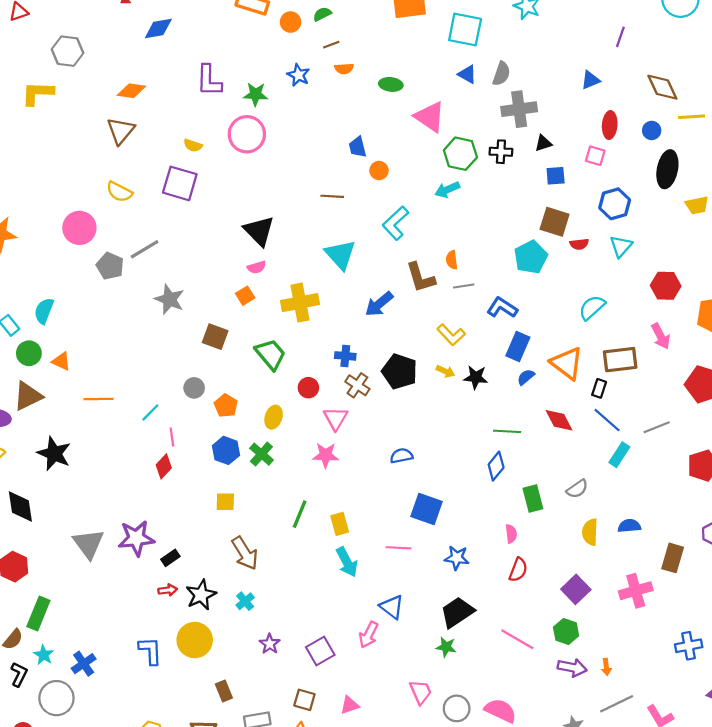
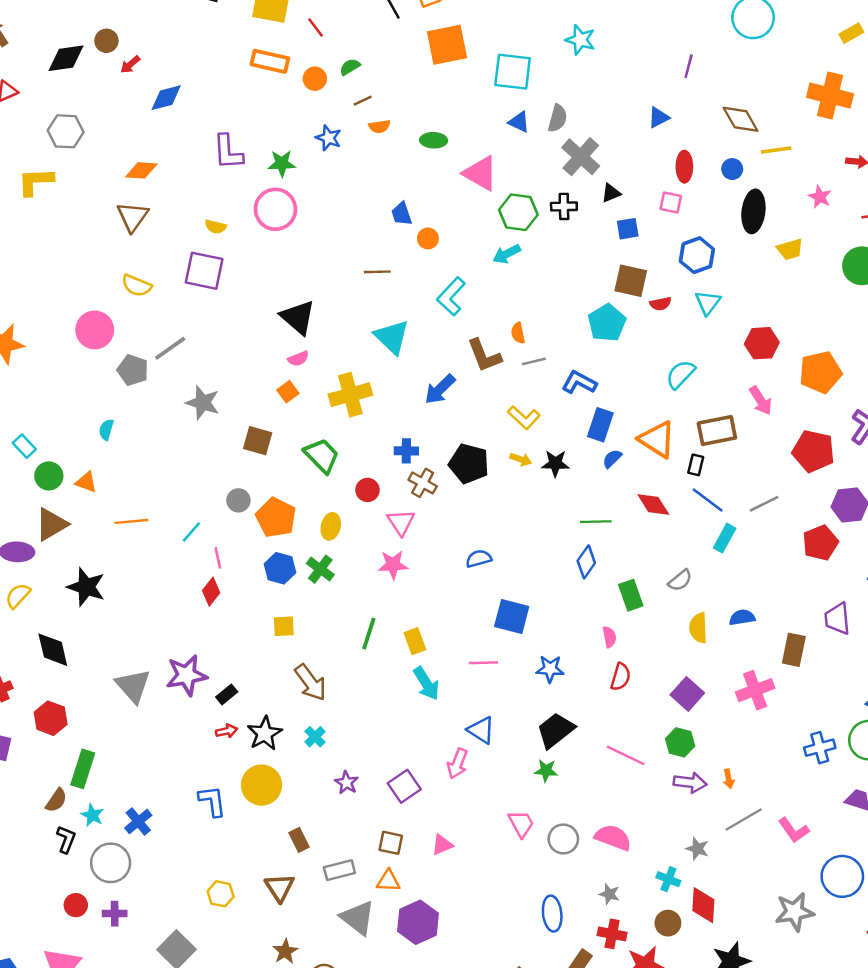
gray cross: (519, 109) -> (581, 157), turned -36
cyan semicircle: (44, 311) -> (106, 430), moved, size x0.7
orange pentagon: (226, 406) -> (276, 518), size x1.5

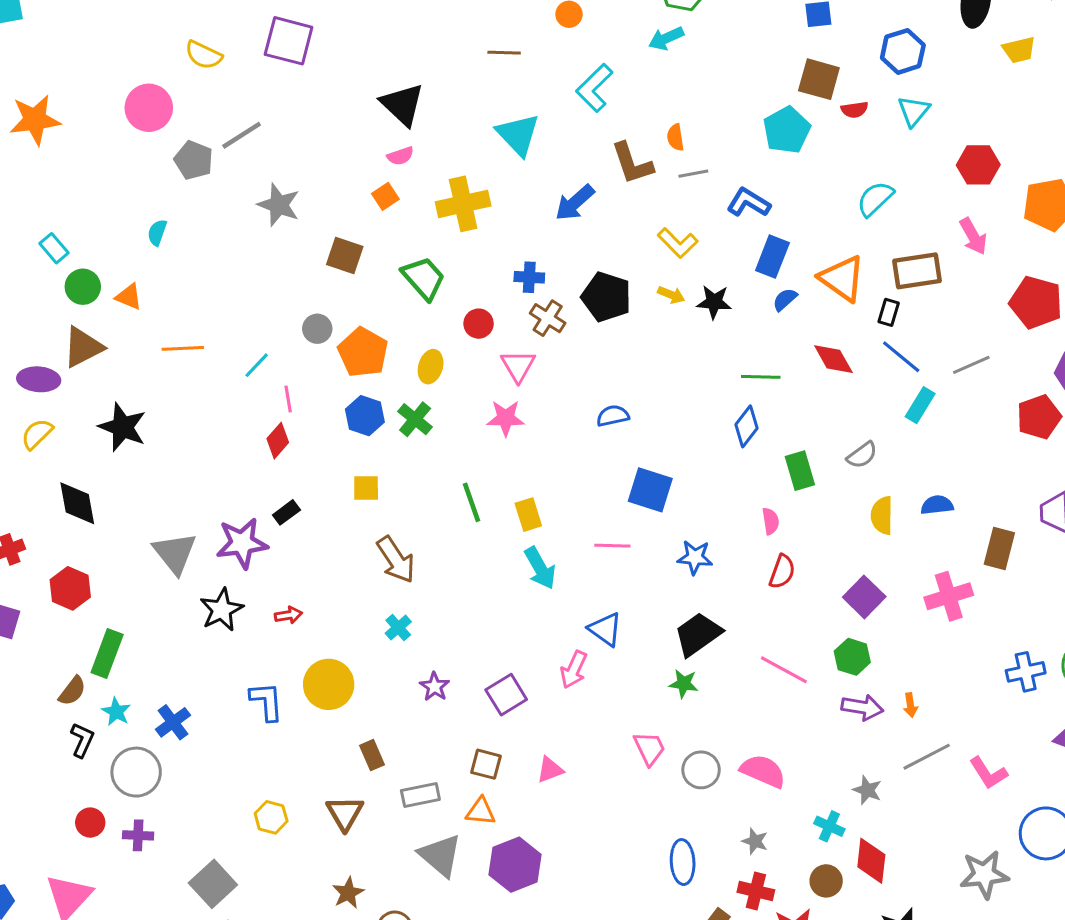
green line: (369, 634) -> (471, 502), turned -40
black rectangle: (227, 694) -> (286, 512), moved
black star: (265, 733) -> (222, 610), moved

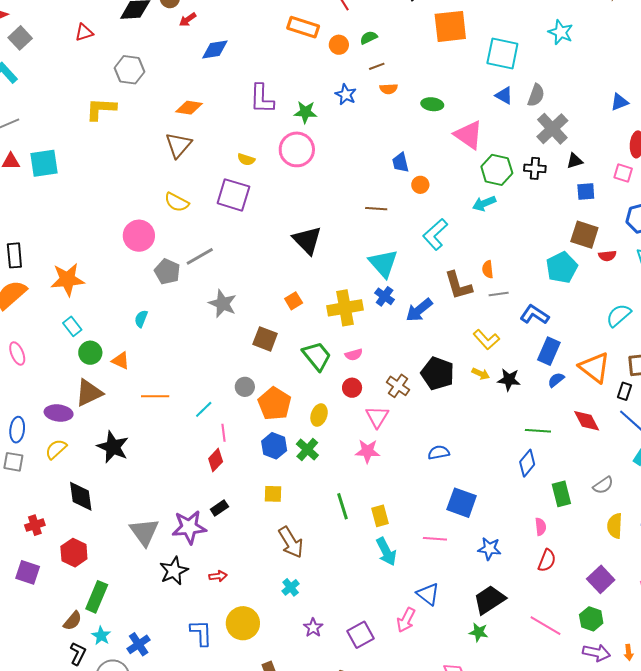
orange star: (35, 120) -> (67, 279), moved
pink semicircle: (400, 156) -> (354, 355), moved
blue cross: (529, 277) -> (385, 296), moved, turned 30

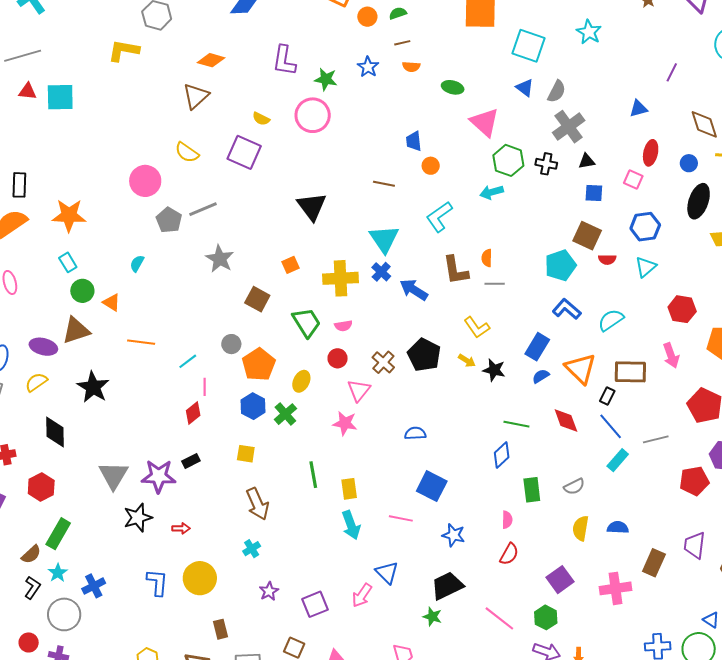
blue arrow: (419, 310) -> (414, 290), turned 64
blue L-shape: (534, 315) -> (567, 309), moved

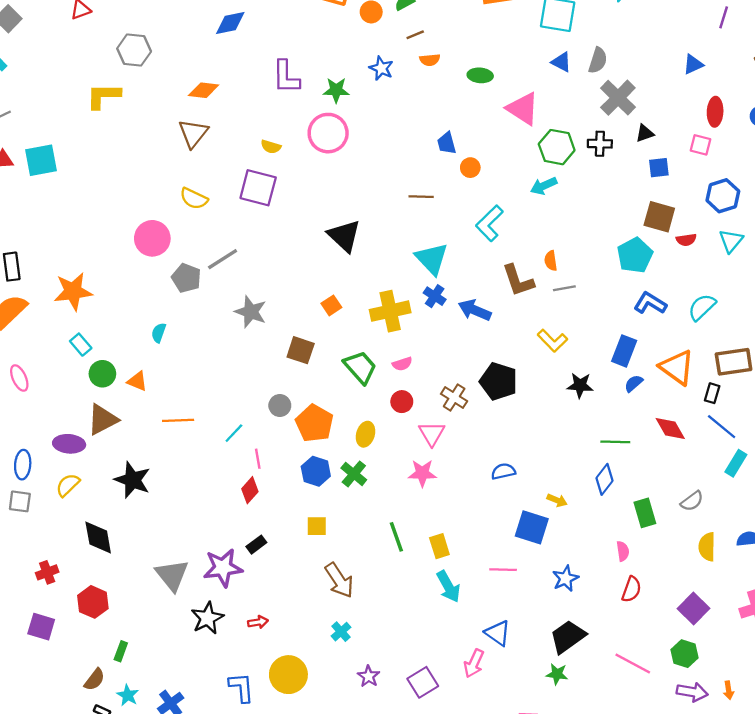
yellow arrow: (467, 361) -> (557, 500), moved
green rectangle: (58, 534) -> (121, 651), size x0.6
blue star: (454, 535) -> (565, 578), turned -30

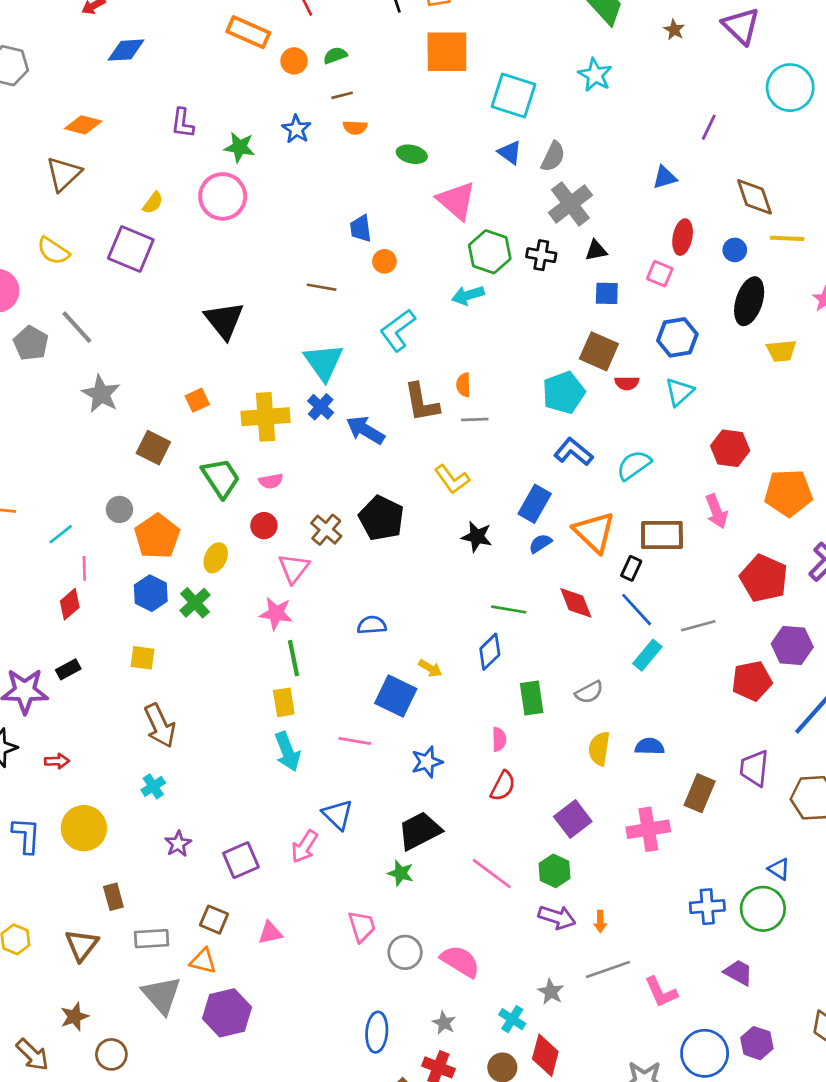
purple L-shape: (286, 77) -> (183, 123), size x0.7
yellow semicircle: (271, 147) -> (153, 203), turned -78
gray line: (223, 259) -> (77, 327), turned 72
green line: (396, 537) -> (293, 658), moved

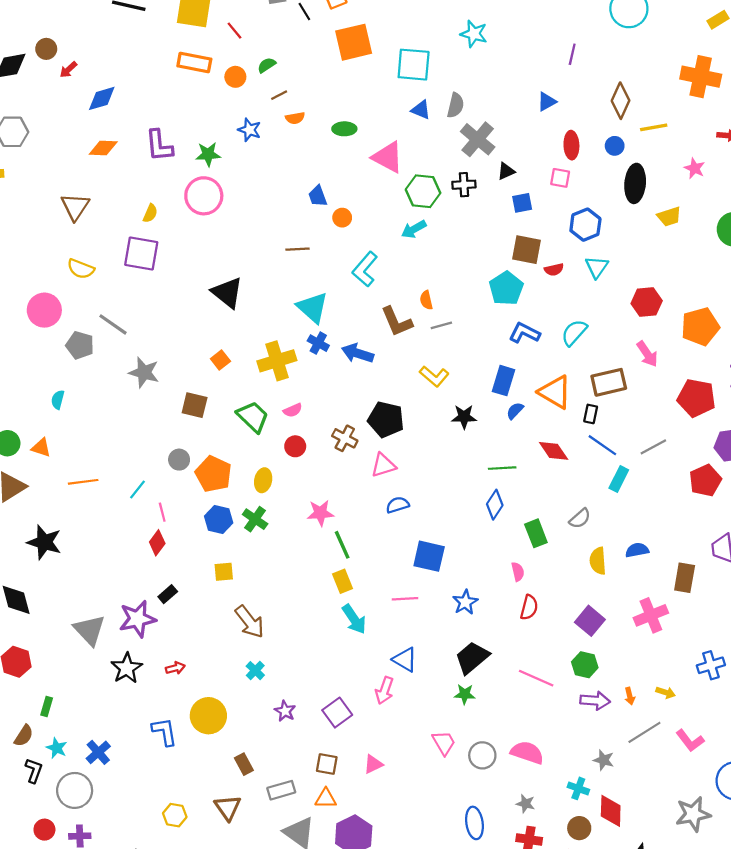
purple L-shape: (183, 123) -> (159, 146), size x1.4
orange diamond: (83, 125) -> (103, 148), moved
brown diamond: (755, 197) -> (621, 101), turned 56
pink triangle: (294, 568) -> (383, 465), moved, turned 48
yellow arrow: (430, 668) -> (666, 693), moved

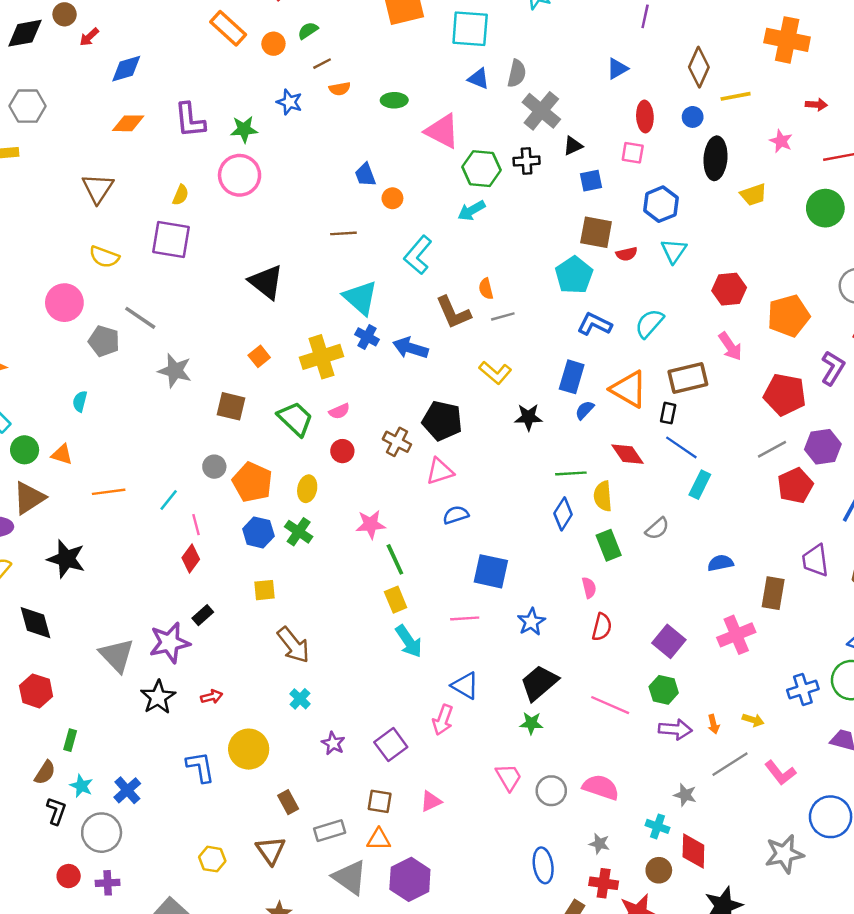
orange rectangle: (194, 62) -> (228, 28), turned 32
gray line: (653, 447) -> (772, 449), moved
yellow semicircle: (598, 561) -> (603, 496), moved

